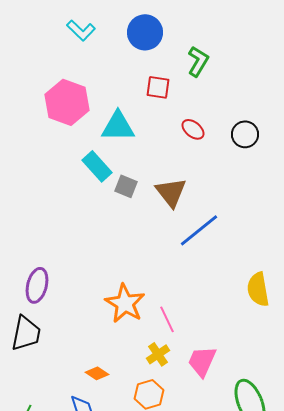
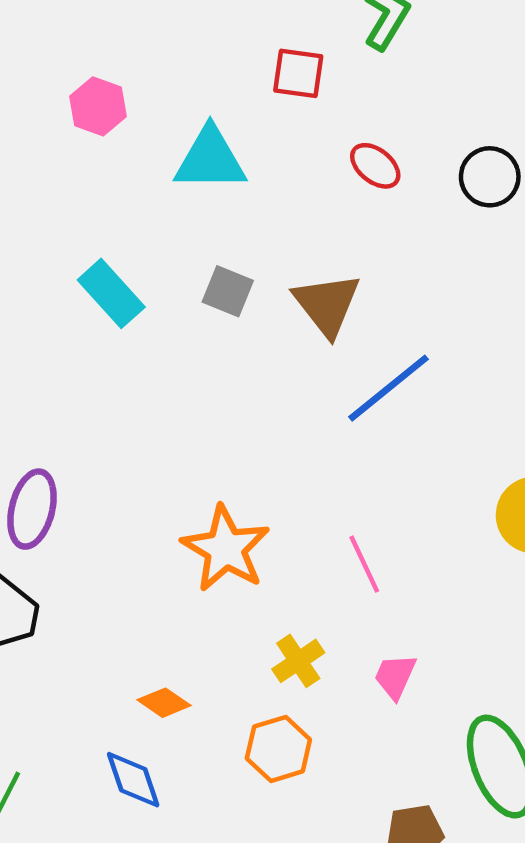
pink hexagon: (67, 102) -> (98, 106), size x0.6
cyan rectangle: (97, 166) -> (111, 293), moved
pink line: (167, 319) -> (364, 564), moved
pink trapezoid: (202, 361) -> (395, 676), size x0.7

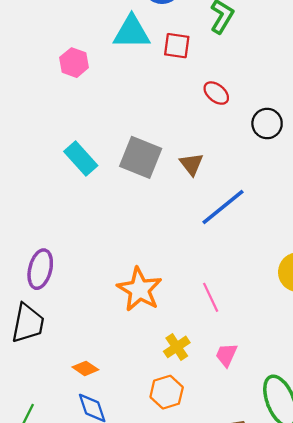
cyan triangle: (210, 159) -> (132, 32), moved
black circle: (490, 177) -> (267, 124), moved
gray square: (228, 291) -> (141, 157), size x1.6
brown triangle: (327, 304) -> (191, 164), size x0.7
orange diamond: (164, 703) -> (85, 368), moved

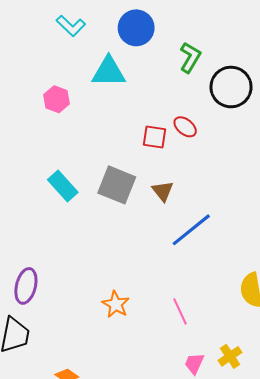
red square: (177, 46) -> (154, 137), moved
black circle: (267, 124) -> (231, 87), moved, size x1.5
orange star: (140, 289) -> (116, 304), size x0.7
yellow cross: (177, 347) -> (230, 356), moved

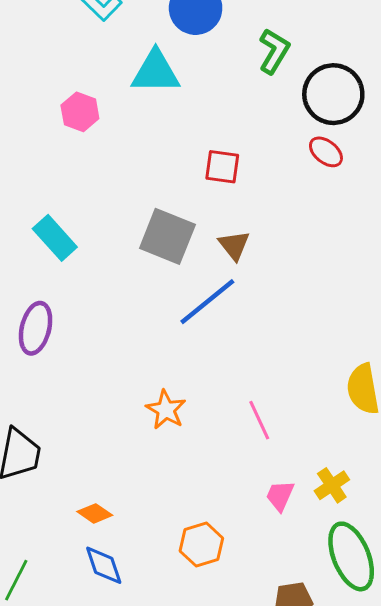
red ellipse: (185, 127) -> (326, 152), moved
cyan rectangle: (63, 186) -> (55, 238), moved
blue line: (191, 230) -> (207, 302), moved
purple ellipse: (26, 286) -> (36, 328), moved

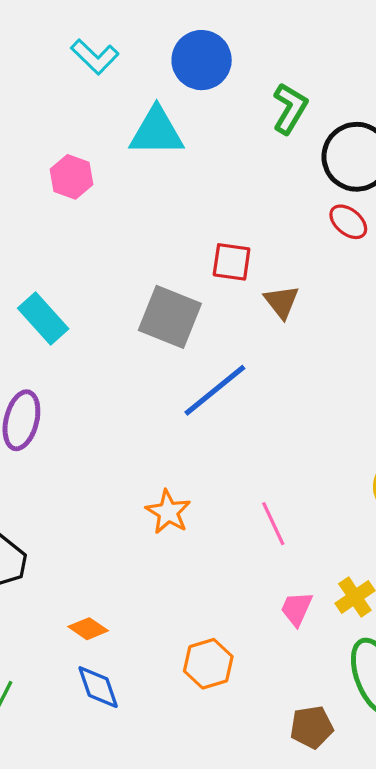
red square: (222, 167) -> (232, 262), moved
brown triangle: (234, 245) -> (282, 302), moved

